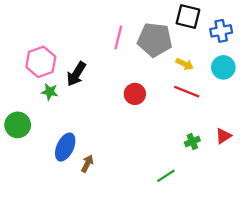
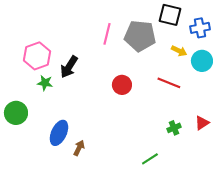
yellow arrow: (185, 64) -> (179, 51), moved

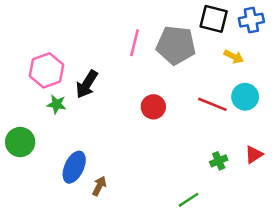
blue cross: (200, 28) -> (251, 20), moved
yellow arrow: (179, 51) -> (234, 57), moved
cyan circle: (202, 61) -> (245, 97), moved

